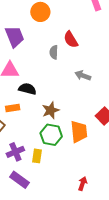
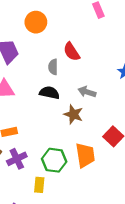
black semicircle: (27, 89) -> (49, 93), moved
brown star: (51, 110) -> (73, 114), moved, turned -30
purple cross: (15, 152) -> (17, 159), moved

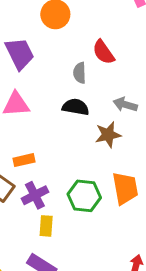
brown star: (73, 114) -> (108, 135), turned -30
yellow rectangle: (39, 185) -> (46, 226), moved

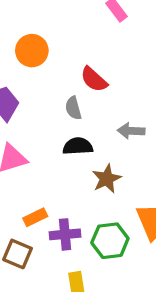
brown star: (108, 135) -> (107, 179), moved
purple cross: (35, 195) -> (65, 234), moved, turned 35

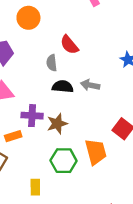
black semicircle: (78, 146) -> (63, 87), moved
brown star: (107, 179) -> (57, 124), moved
purple cross: (65, 234) -> (32, 116), moved

